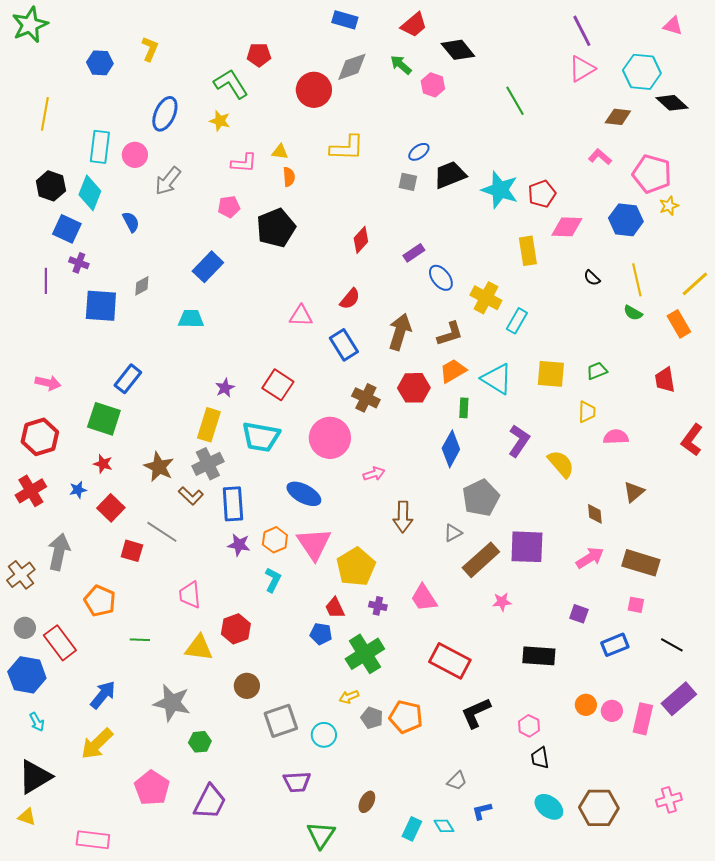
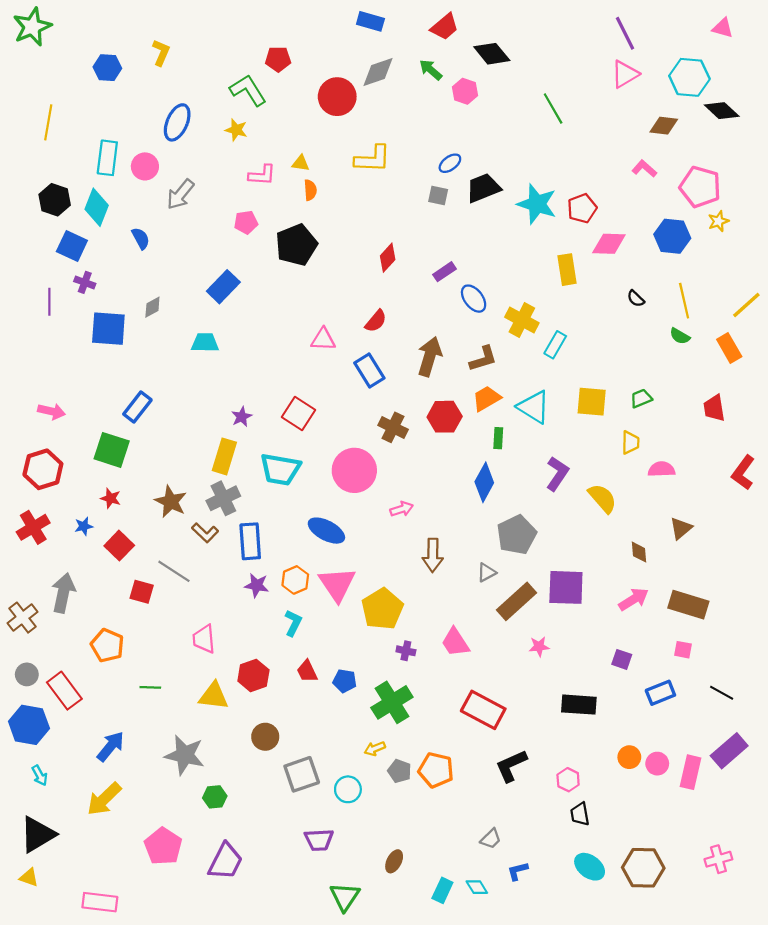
red trapezoid: (335, 608) -> (307, 671), moved

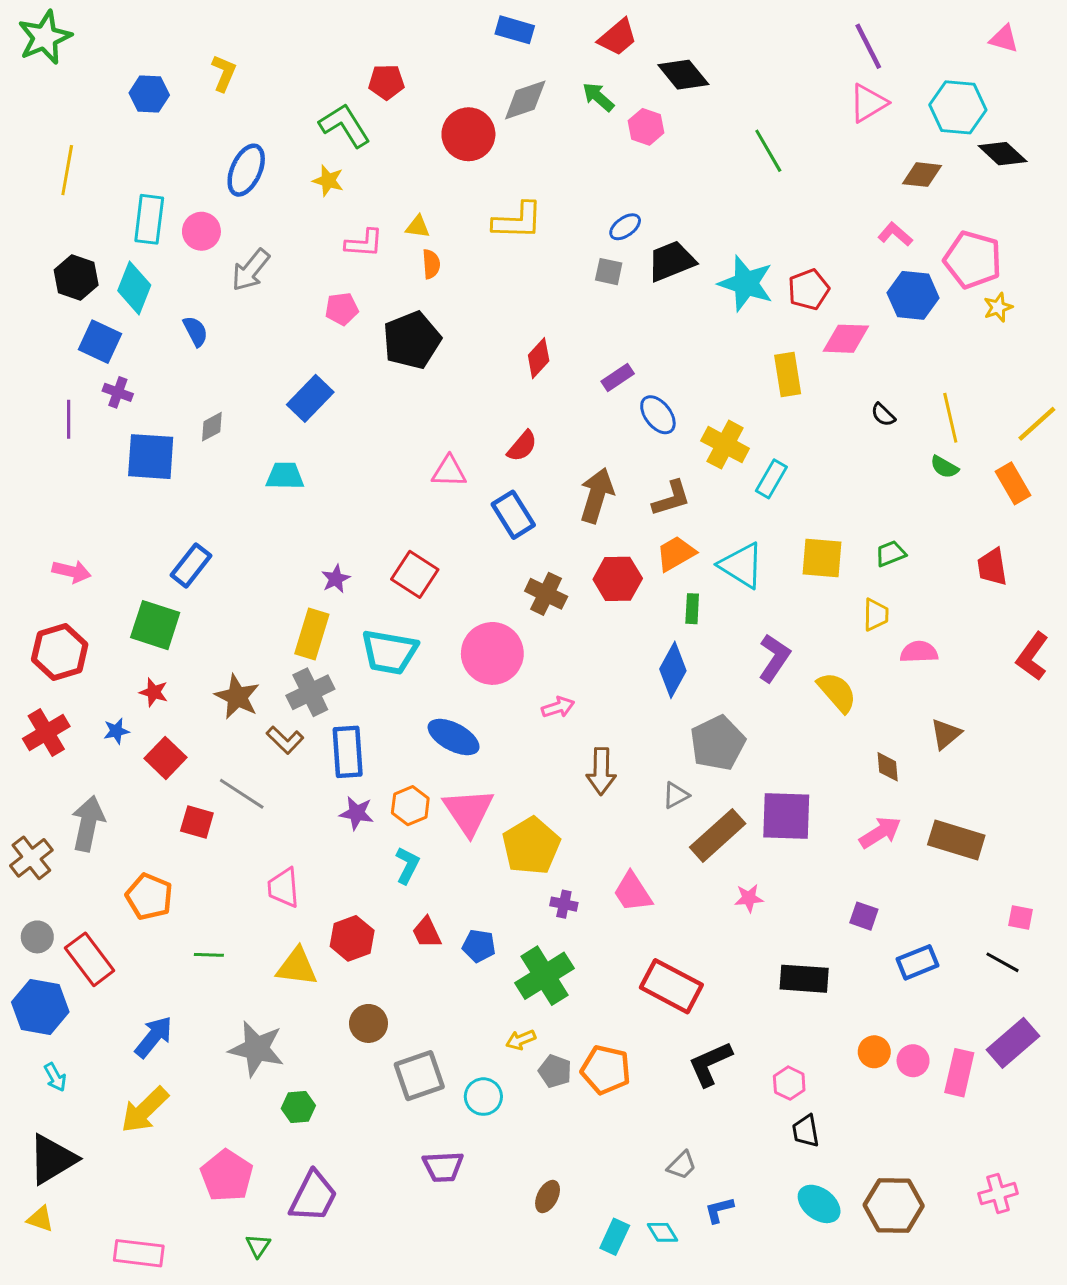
blue hexagon: (672, 236) -> (913, 295), moved
pink square: (683, 650) -> (1020, 918), moved
green triangle: (345, 897) -> (258, 1246), moved, size x0.6

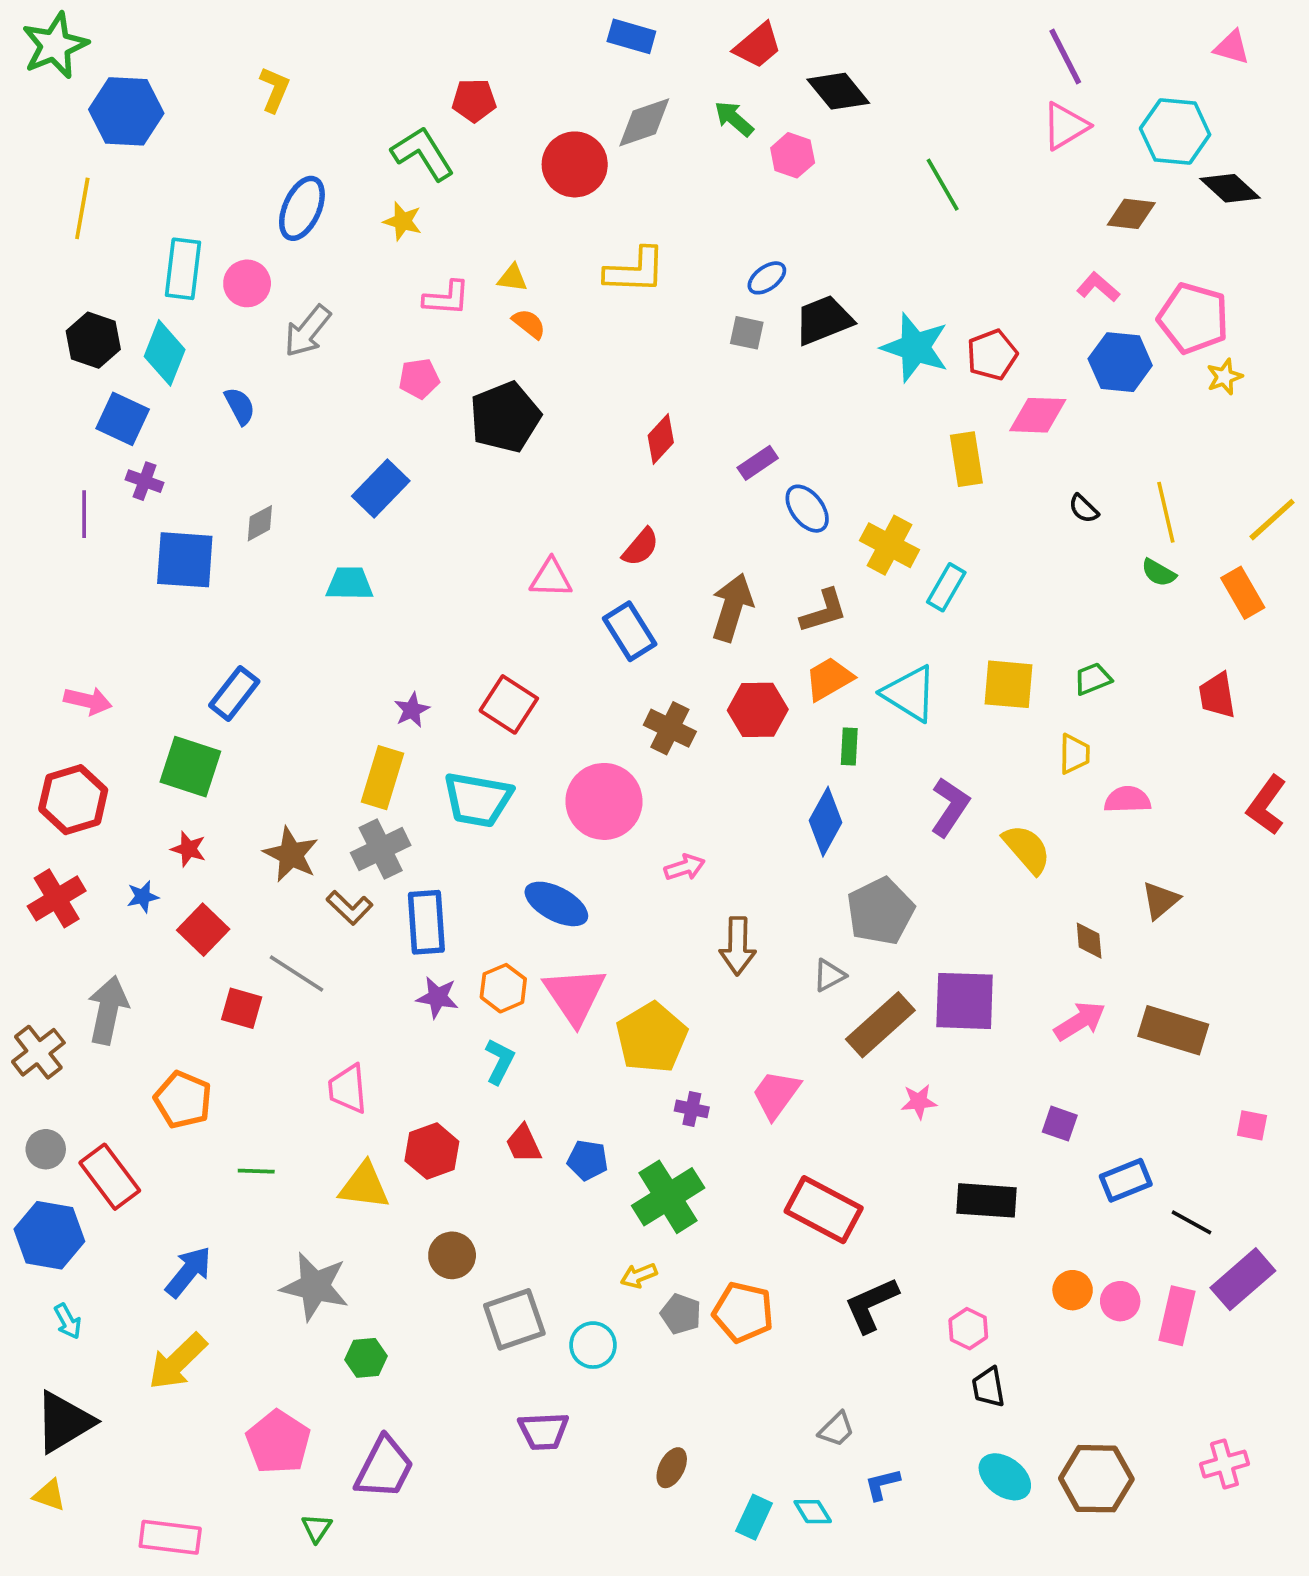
blue hexagon: (149, 94) -> (126, 111), moved, size x1.5
orange semicircle: (431, 264) -> (529, 324), turned -48
pink trapezoid: (633, 892) -> (776, 1094), turned 69
black line: (1003, 962) -> (1192, 1222), moved

